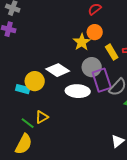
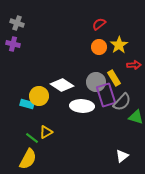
yellow star: (82, 42) -> (119, 45), moved
yellow rectangle: (112, 52) -> (114, 78), moved

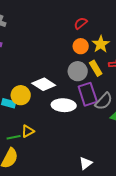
yellow rectangle: (114, 78) -> (96, 68), moved
gray circle: (96, 82) -> (78, 71), moved
green line: (32, 138) -> (14, 137), turned -48
white triangle: (122, 156) -> (86, 163), moved

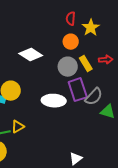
red semicircle: (81, 23) -> (71, 19), turned -48
yellow star: (101, 44) -> (91, 28), moved
white diamond: (44, 84) -> (31, 55), moved

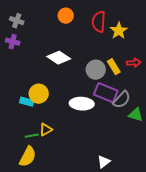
red semicircle: (71, 19) -> (99, 22), size x1.5
orange circle: (71, 42) -> (66, 16), moved
purple rectangle: (78, 90) -> (106, 93), turned -50

